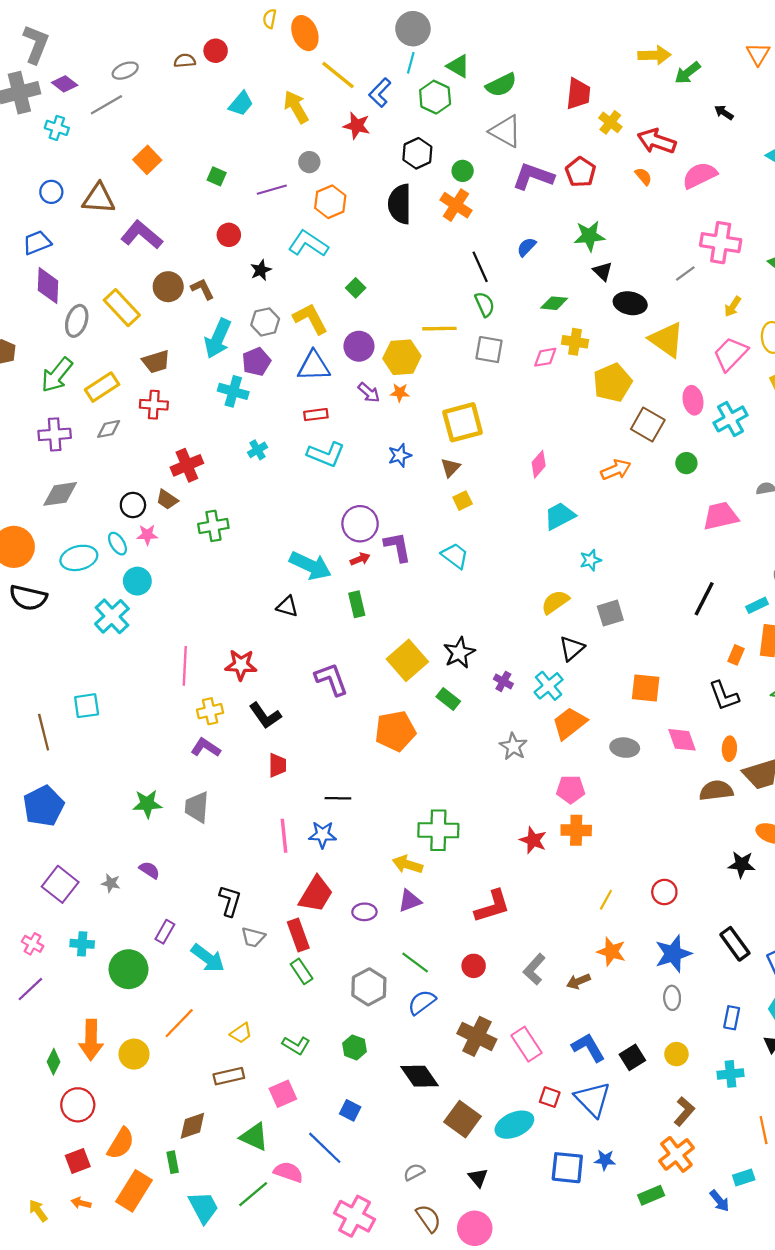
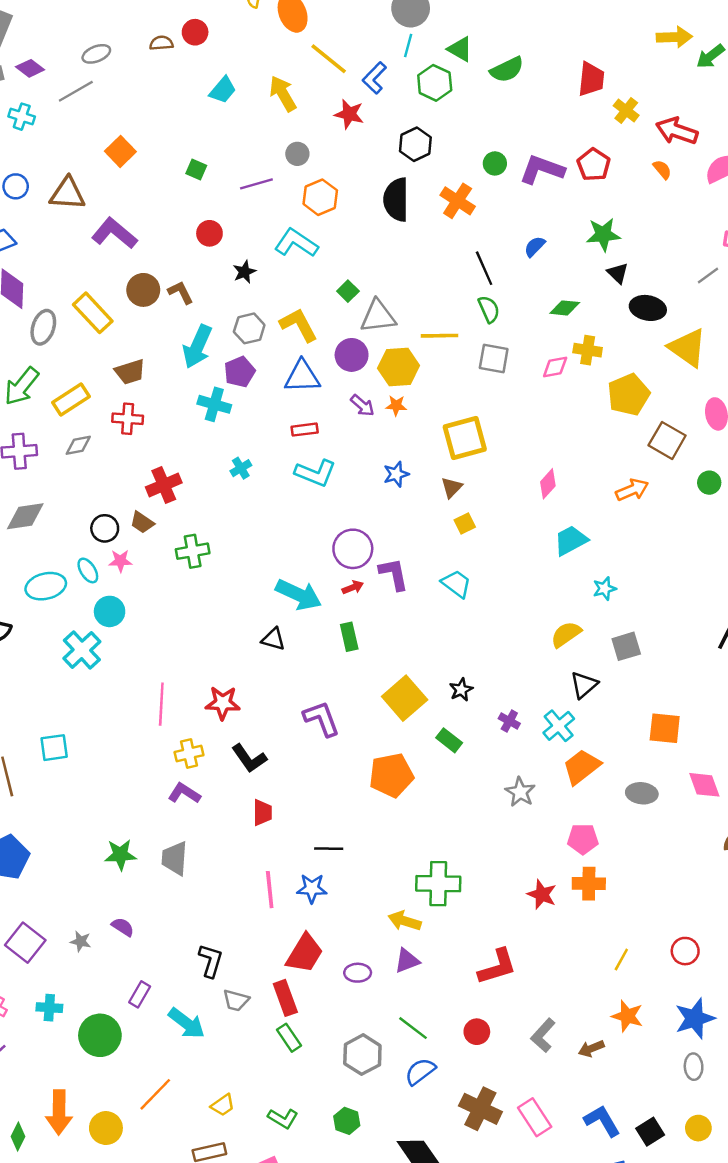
gray triangle: (506, 131) -> (378, 316), moved, turned -36
green circle: (463, 171) -> (495, 163), moved
black star: (459, 653) -> (461, 690), size x0.7

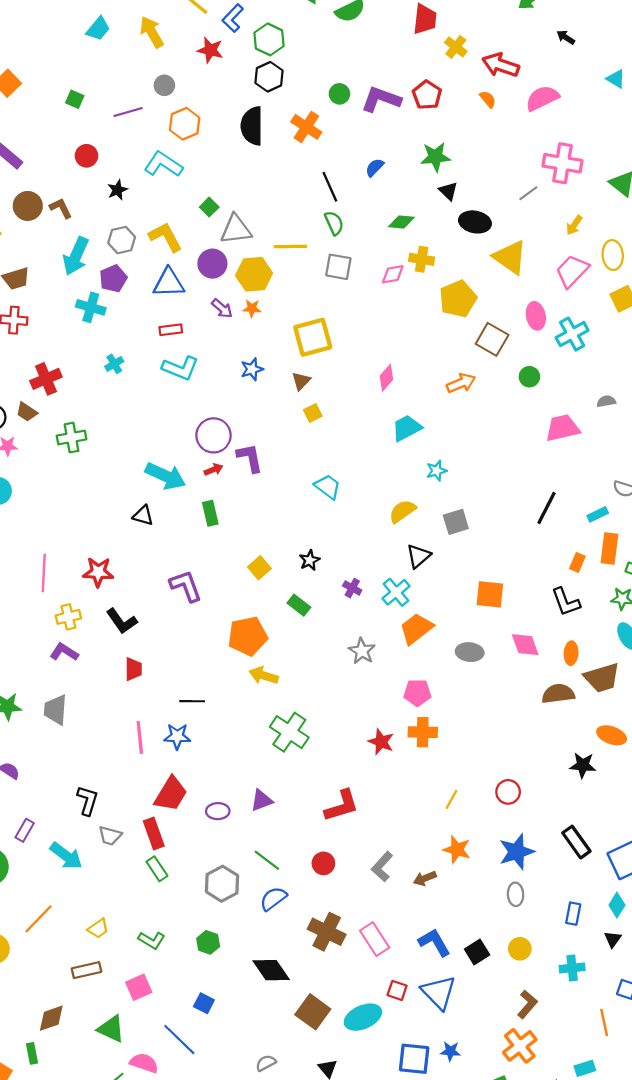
green hexagon: (435, 83) -> (269, 39), moved
cyan trapezoid: (456, 584) -> (328, 487), moved
yellow square: (405, 698) -> (259, 568), size x0.6
green cross: (438, 884) -> (289, 732), turned 33
yellow arrow: (405, 921) -> (264, 676), moved

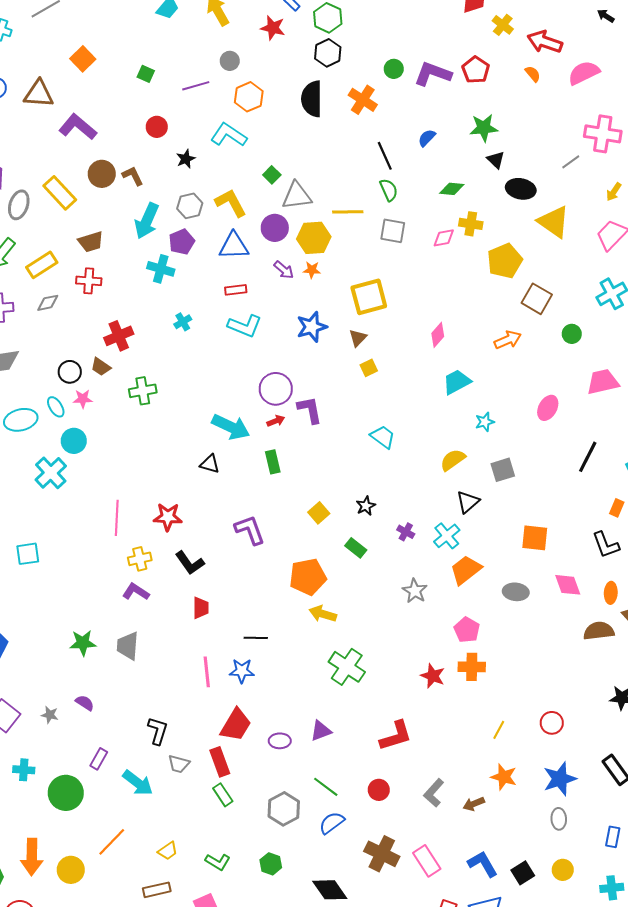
pink ellipse: (536, 316) -> (548, 408), moved, turned 40
blue star: (252, 369) -> (312, 327), size x1.4
pink pentagon: (417, 693) -> (467, 630), turned 30

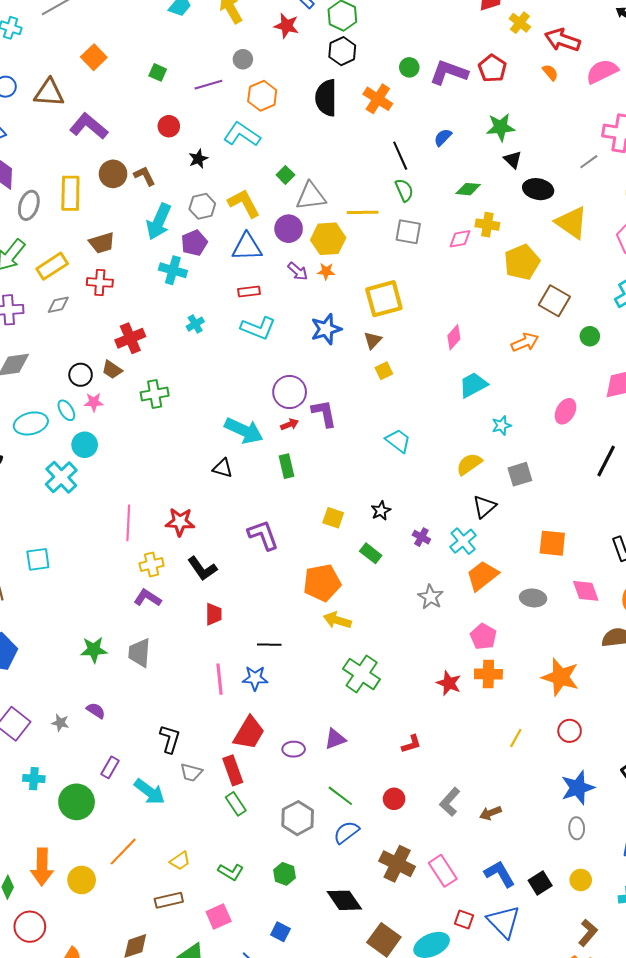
yellow rectangle: (60, 193) -> (70, 193), turned 44
yellow square: (319, 513) -> (333, 518), turned -30
red L-shape: (396, 736) -> (411, 744), size x0.6
orange star: (504, 777) -> (560, 677), moved, size x1.4

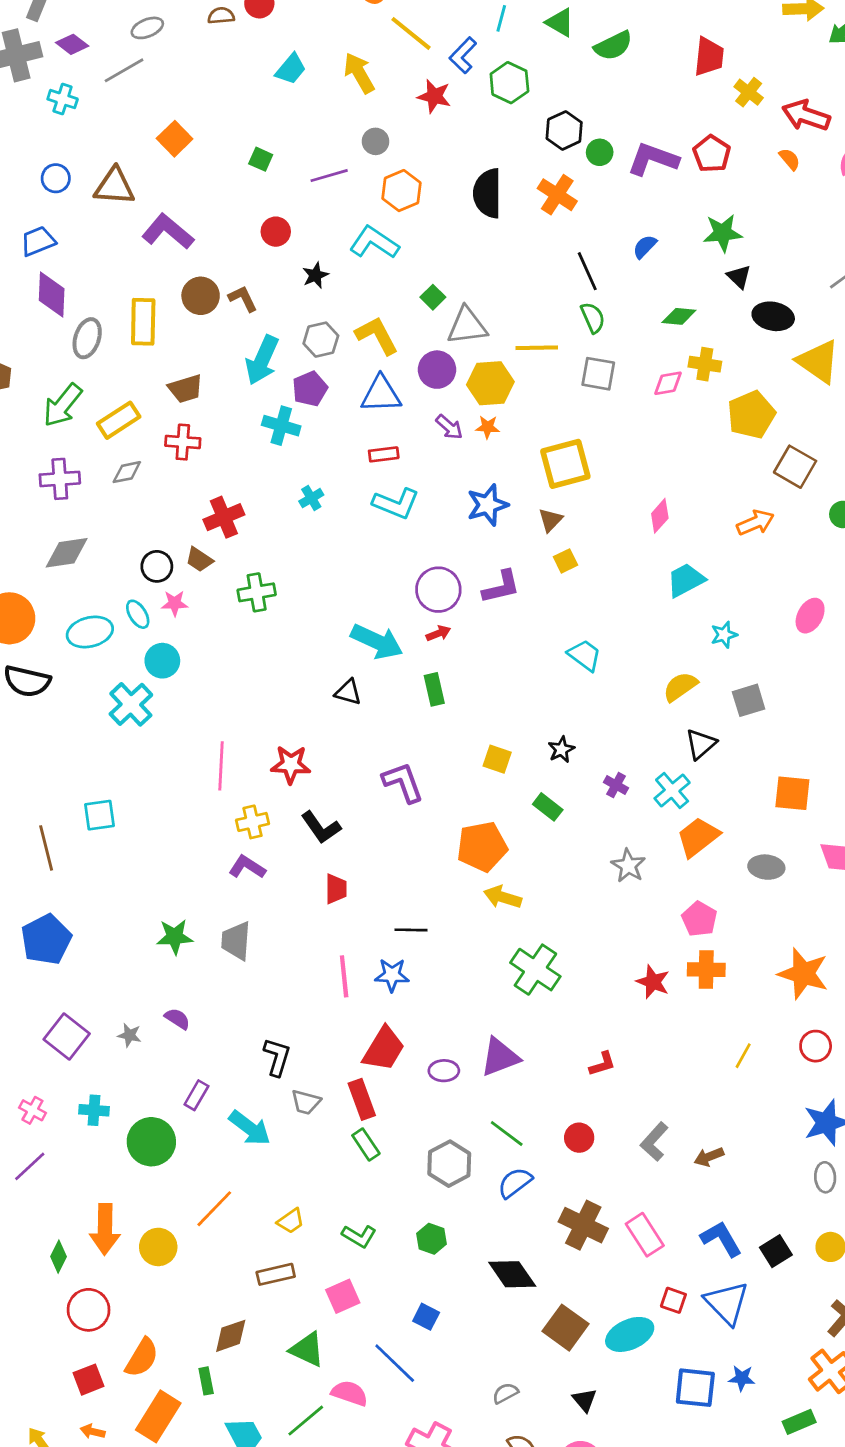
black hexagon: (342, 51) -> (564, 130), moved
purple L-shape: (324, 413) -> (501, 587), moved, turned 88
purple triangle: (335, 739) -> (500, 1057), size x1.4

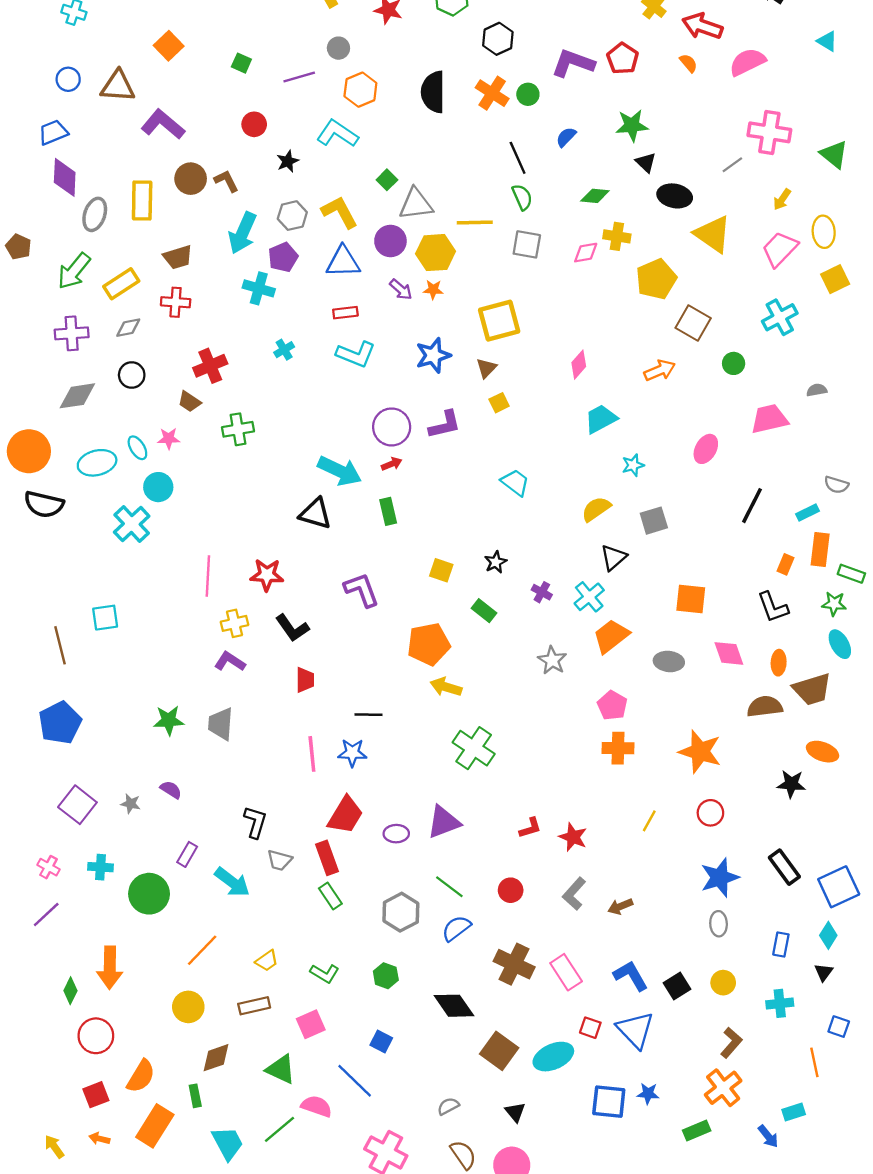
green circle: (600, 152) -> (528, 94), moved
black circle: (157, 566) -> (132, 375), moved
black triangle: (348, 692) -> (315, 514), size x1.4
red star: (653, 982) -> (573, 837), moved
yellow circle: (158, 1247) -> (188, 1007), moved

